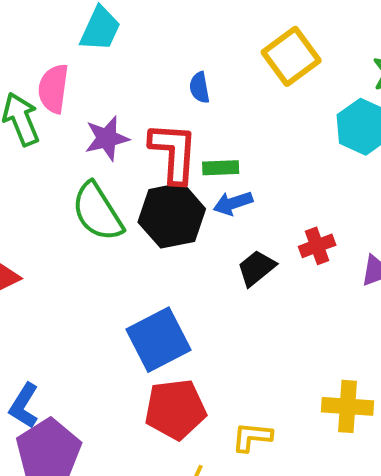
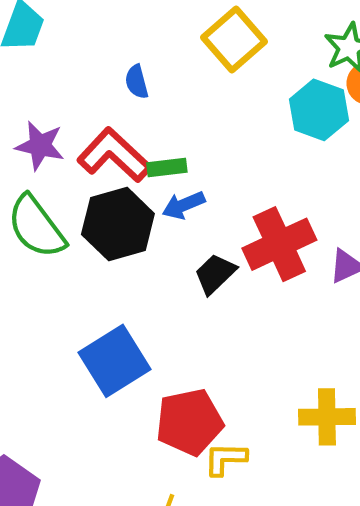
purple star: (107, 138) -> (40, 146), turned 30
red L-shape: (174, 153) -> (114, 155), turned -46
red cross: (317, 246) -> (279, 244), size x1.8
red pentagon: (175, 409) -> (189, 422), moved

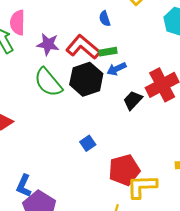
blue semicircle: (137, 82) -> (105, 19), moved
blue square: (115, 361) -> (88, 143), size x0.5
yellow L-shape: (225, 459) -> (142, 186), size x1.5

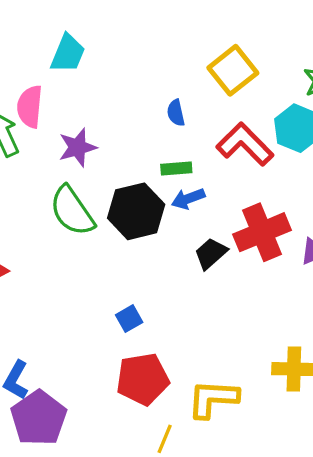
purple star: (48, 44) -> (77, 147), turned -30
red L-shape: (83, 47) -> (245, 144), moved
red pentagon: (124, 170) -> (143, 379), moved

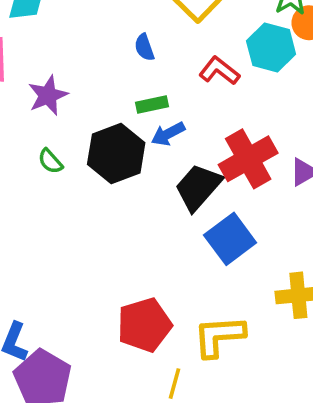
red L-shape: (245, 144) -> (219, 71), size x0.7
green semicircle: (72, 211) -> (50, 161), size x0.5
black trapezoid: (211, 253) -> (198, 187), size x1.4
blue square: (129, 319) -> (230, 239), moved, size x1.8

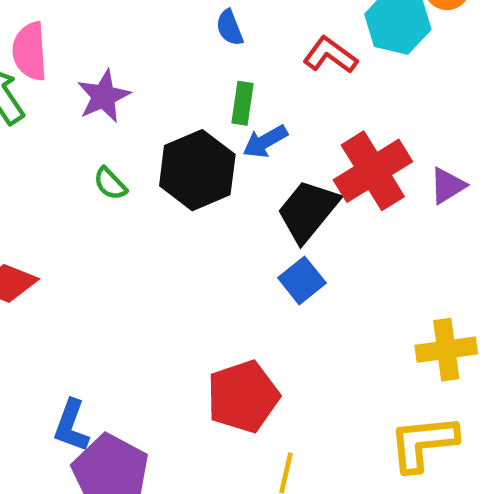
green rectangle: (152, 105) -> (243, 103), turned -68
blue square: (230, 239) -> (302, 280), moved, size x0.7
yellow L-shape: (219, 336) -> (423, 443), moved

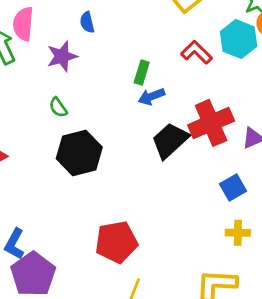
blue semicircle: (230, 28) -> (87, 22), moved
black hexagon: (197, 170) -> (79, 153), moved
blue square: (302, 280) -> (233, 188), moved
yellow cross: (446, 350) -> (238, 233), size x0.7

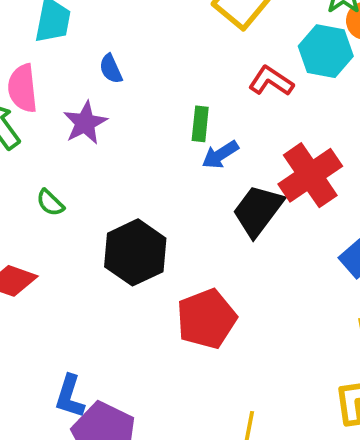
green semicircle: (58, 107) -> (50, 203), moved
red pentagon: (116, 242) -> (206, 319), moved

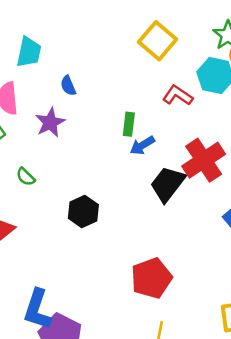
black hexagon: (135, 252) -> (83, 212), size x0.7
red pentagon: (206, 319) -> (151, 278), moved
blue L-shape: (70, 396) -> (37, 309), size x1.4

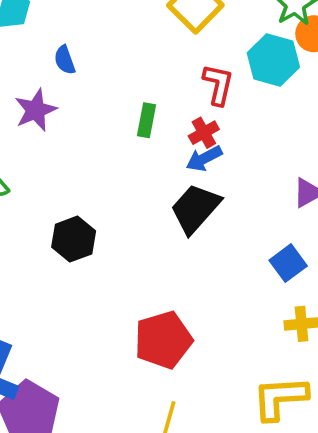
red L-shape: (178, 95) -> (218, 84), turned 64
blue arrow: (142, 145) -> (204, 158), moved
red cross: (204, 160) -> (204, 133), moved, size x0.5

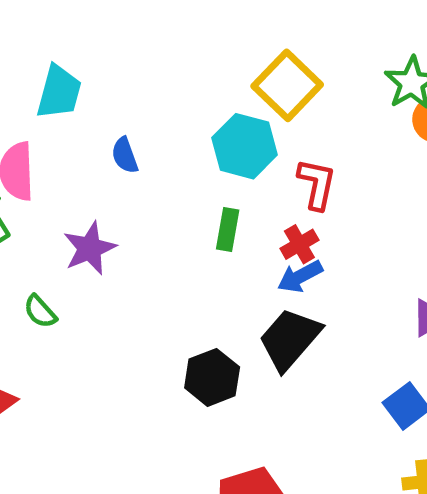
cyan hexagon: (273, 60) -> (245, 146), moved
purple star: (36, 110) -> (90, 248), moved
black hexagon: (74, 239) -> (212, 377), moved

